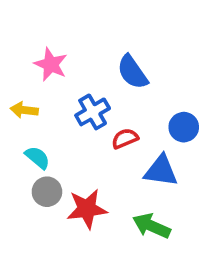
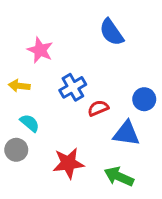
blue semicircle: (132, 72) -> (112, 32), moved
gray circle: (47, 192) -> (16, 150), moved

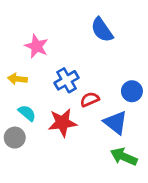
blue triangle: (126, 133) -> (116, 123), turned 30
red star: (68, 163) -> (62, 123), moved
green arrow: (119, 177) -> (124, 157), moved

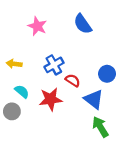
pink star: (37, 46) -> (37, 26), moved
red semicircle: (90, 99) -> (73, 80), turned 56
green arrow: (124, 157) -> (100, 127), turned 35

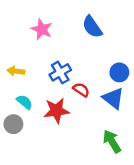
blue circle: (107, 74) -> (119, 72), moved
blue triangle: (94, 99) -> (113, 98), moved

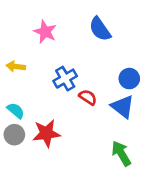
yellow arrow: (16, 71) -> (16, 67), moved
cyan semicircle: (25, 102) -> (16, 111), moved
red star: (57, 111) -> (46, 133), moved

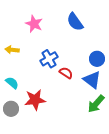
gray circle: (14, 135) -> (11, 109), moved
green arrow: (121, 153) -> (96, 104), moved, turned -108

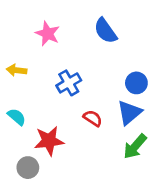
red semicircle: (66, 73) -> (93, 118), moved
blue triangle: (92, 80) -> (129, 113), turned 42
gray circle: (11, 109) -> (28, 168), moved

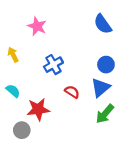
blue semicircle: (105, 31) -> (103, 24), moved
yellow arrow: (17, 70) -> (13, 55), turned 56

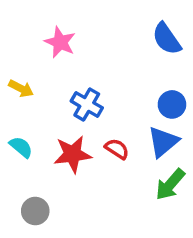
yellow arrow: (13, 55) -> (21, 88), turned 144
blue cross: (53, 65) -> (87, 104), turned -30
red star: (38, 109) -> (73, 154), moved

